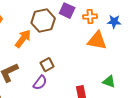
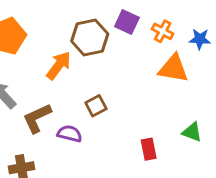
orange cross: (90, 17) -> (163, 31), turned 32
purple semicircle: (40, 83) -> (70, 134), moved, turned -112

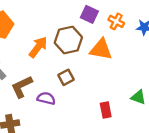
brown hexagon: (90, 37) -> (68, 40), moved
orange triangle: (173, 69) -> (101, 49), moved

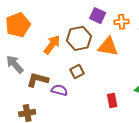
orange cross: (116, 21) -> (122, 22), turned -32
brown L-shape: (22, 87) -> (38, 80), turned 40

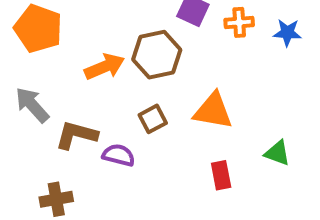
orange pentagon: (18, 25) -> (38, 28), turned -30
orange arrow: (52, 45) -> (105, 67), turned 30
orange triangle: (108, 47) -> (213, 111), moved

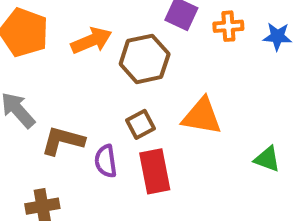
orange arrow: (105, 67) -> (91, 41), moved
purple semicircle: (119, 155) -> (106, 161), turned -112
red rectangle: (221, 175) -> (155, 171), moved, size x1.5

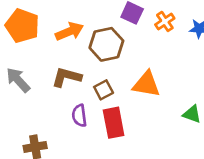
orange cross: (228, 26) -> (165, 21), turned -30
brown L-shape: (63, 141) -> (67, 77), moved

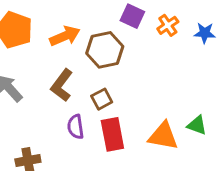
brown L-shape: (67, 77) -> (62, 85), turned -68
orange triangle: (146, 84) -> (163, 136), moved

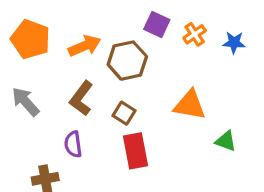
brown square: (102, 99) -> (124, 113), turned -30
purple semicircle: (76, 127) -> (73, 144), moved
orange triangle: (163, 136) -> (190, 105), moved

